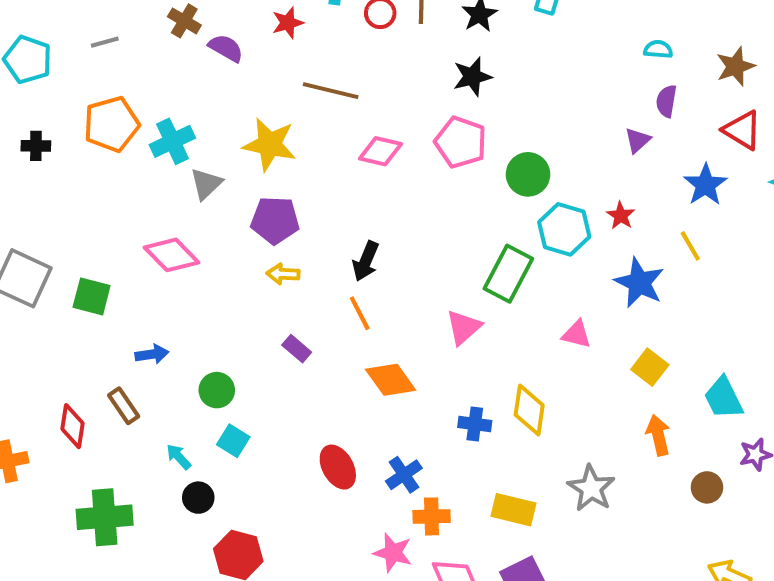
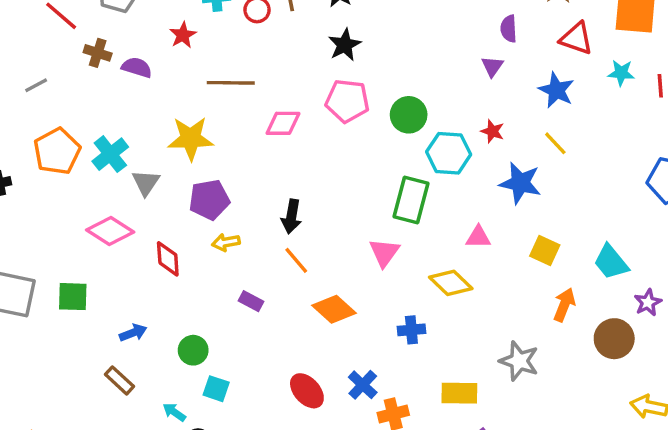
pink diamond: (172, 255) -> (110, 231), moved
yellow diamond: (529, 410) -> (451, 283), moved, turned -42
red diamond: (73, 426) -> (168, 259), moved
orange arrow: (658, 435) -> (564, 305), turned 48
brown circle: (707, 487) -> (614, 339), size x1.5

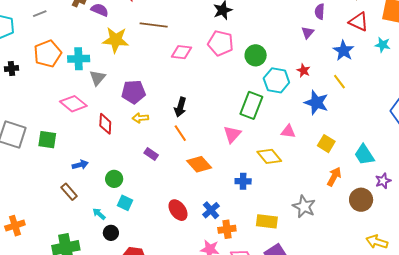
yellow star: (191, 138) -> (116, 40), moved
cyan cross: (110, 154) -> (79, 59), turned 30

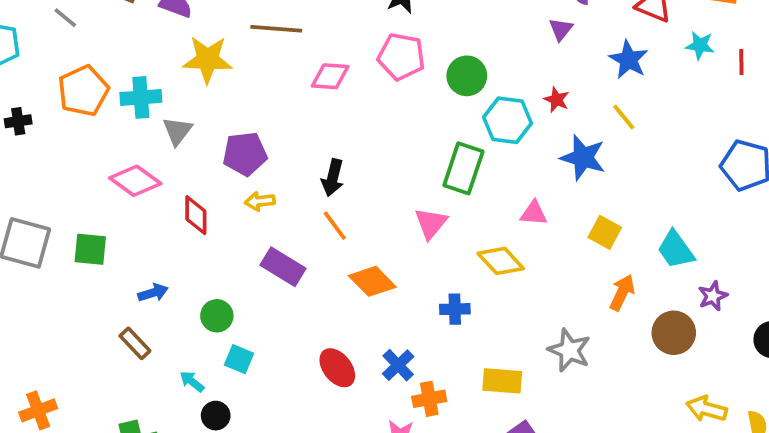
gray line: (40, 14) -> (65, 18), turned 64
purple rectangle: (151, 154) -> (283, 267), size x1.6

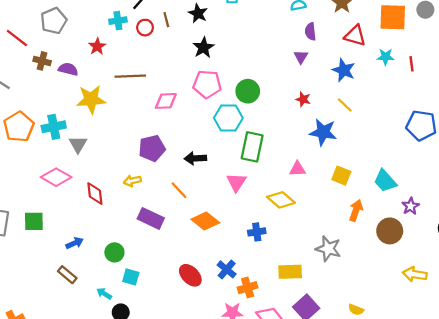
cyan hexagon: (508, 120) -> (228, 118), moved
purple pentagon: (245, 154) -> (152, 148), moved
black arrow: (333, 178) -> (195, 158), moved, turned 80

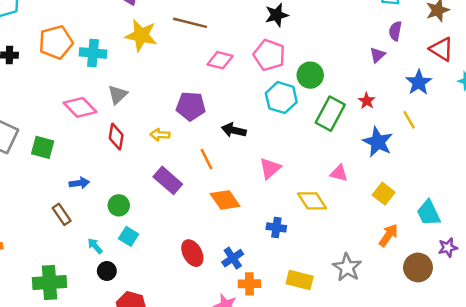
gray triangle: (78, 144) -> (118, 95), moved
green rectangle: (252, 147) -> (330, 114), moved

